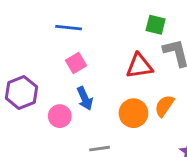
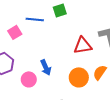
green square: (156, 25) -> (60, 10), moved, turned -32
pink square: (76, 63) -> (15, 32), moved

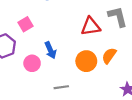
pink square: (15, 32) -> (26, 24), moved

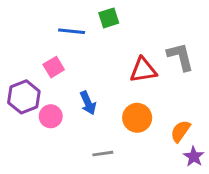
orange semicircle: (109, 56) -> (180, 131), moved
pink circle: (32, 63) -> (51, 116), moved

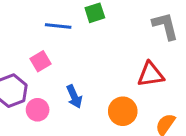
gray L-shape: (180, 57) -> (165, 26), moved
red triangle: (143, 70) -> (151, 74), moved

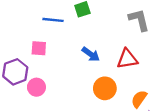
pink square: (40, 61) -> (39, 48), turned 35
blue arrow: (74, 97) -> (91, 54), moved, turned -30

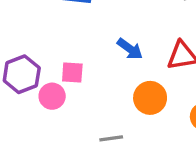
pink square: (39, 48) -> (72, 73), moved

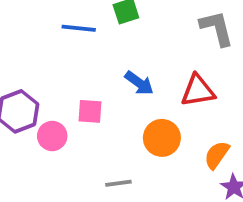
pink square: (72, 73) -> (90, 111), moved

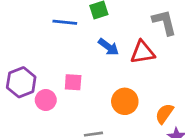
blue arrow: (139, 83) -> (108, 47), moved
red triangle: (198, 91) -> (143, 52), moved

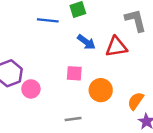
pink square: (73, 82) -> (74, 73), moved

